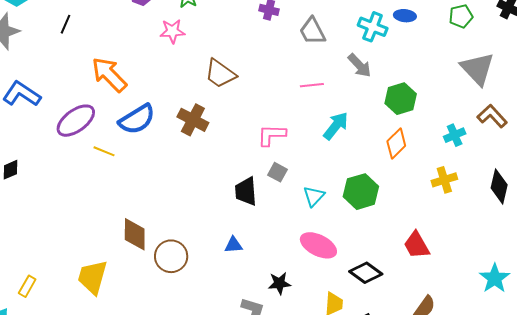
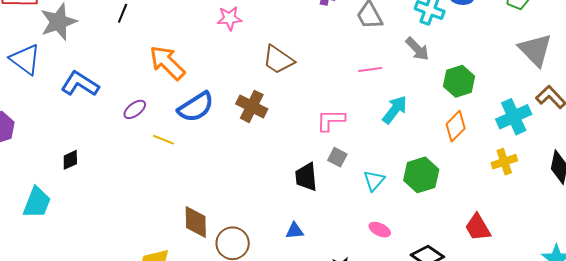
purple ellipse: (76, 121) -> (135, 109), size x0.6
cyan cross: (455, 135) -> (514, 117), size x1.6
pink ellipse: (318, 245) -> (380, 230), size x0.6

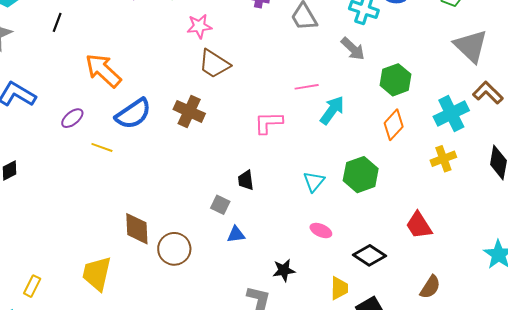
pink star: (230, 18) -> (199, 26), moved
pink line: (370, 69) -> (307, 87), moved
gray square: (337, 157) -> (220, 205), moved
black trapezoid: (306, 177) -> (246, 180), size x0.7

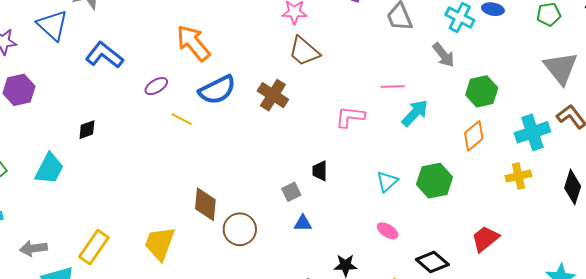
gray square: (220, 205) -> (291, 192), turned 30
red trapezoid: (419, 225) -> (485, 239), turned 76
yellow rectangle: (32, 286) -> (94, 247), size x1.6

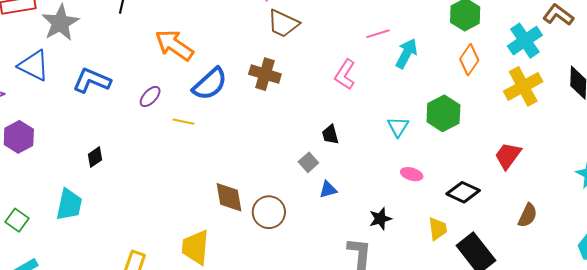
pink L-shape: (350, 117) -> (345, 74), turned -48
yellow cross: (518, 176) -> (523, 86), size x1.5

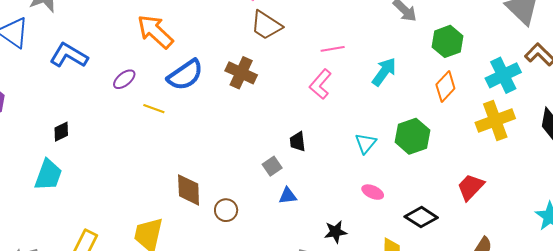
pink line: (378, 34) -> (333, 49), moved
cyan trapezoid: (69, 205) -> (48, 175), moved
brown circle: (269, 212) -> (226, 210), size x0.7

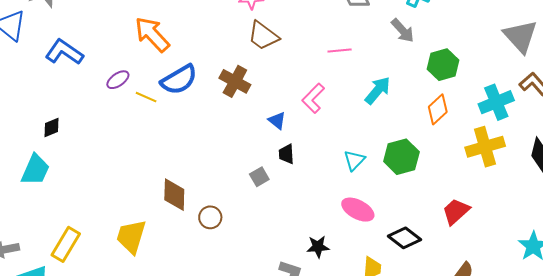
pink line: (333, 49) -> (340, 50), moved
yellow line: (154, 109) -> (146, 97), moved
pink ellipse: (373, 192) -> (358, 210), size x1.5
blue triangle: (288, 196) -> (277, 121), moved, turned 42

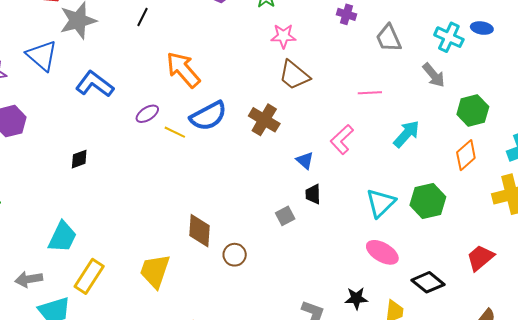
cyan triangle: (354, 160) -> (381, 203), size x1.4
cyan trapezoid: (35, 170) -> (62, 237), moved
black star: (318, 247) -> (356, 298), moved

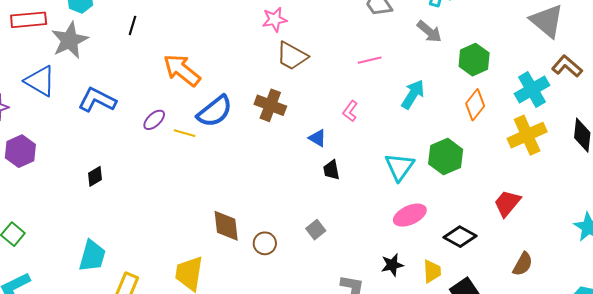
pink L-shape: (342, 139) -> (350, 111), size x0.7
gray square: (285, 216) -> (316, 230), moved
pink ellipse: (382, 252) -> (410, 215), turned -44

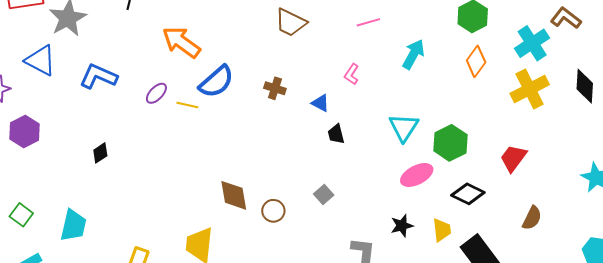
brown cross: (270, 105) -> (275, 88), moved, size x0.7
green hexagon: (446, 157) -> (450, 143), moved
cyan trapezoid: (92, 256) -> (73, 225), moved

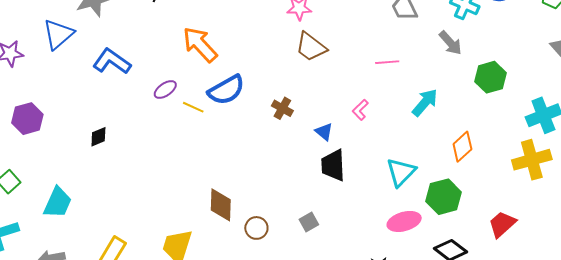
blue triangle: (41, 60) -> (58, 34), turned 40
orange diamond: (476, 61) -> (462, 147), moved
purple hexagon: (24, 131) -> (27, 119), moved
black trapezoid: (336, 134) -> (333, 165), size x1.6

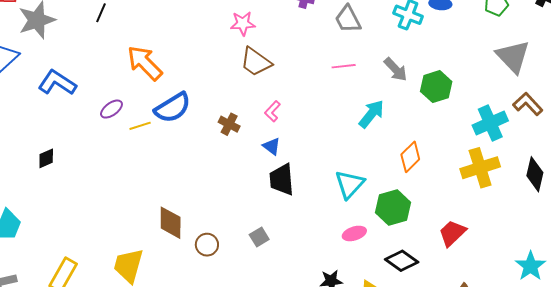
gray arrow: (450, 43) -> (396, 69), moved
pink line: (387, 62) -> (344, 66), moved
yellow line: (193, 107) -> (140, 126), turned -40
pink L-shape: (360, 110) -> (272, 111), moved
pink ellipse: (404, 221) -> (354, 233), size x0.7

